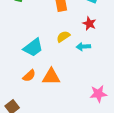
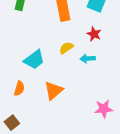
orange semicircle: (29, 76) -> (19, 88), moved, turned -32
orange triangle: (51, 77) -> (53, 91), turned -42

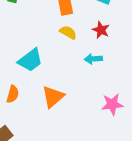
yellow semicircle: (66, 48) -> (68, 32), moved, turned 64
pink star: (104, 109) -> (112, 104), moved

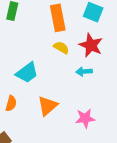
red star: (101, 30) -> (91, 45), size x1.5
pink star: (112, 104) -> (85, 118), moved

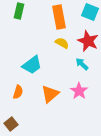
cyan arrow: (84, 72) -> (82, 64), turned 48
pink star: (85, 118) -> (79, 91), moved, turned -30

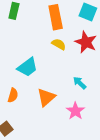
cyan arrow: (82, 64) -> (80, 83), moved
pink star: (79, 91) -> (75, 111), moved

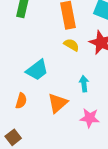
cyan arrow: (80, 83) -> (84, 84), moved, turned 40
pink star: (75, 111) -> (90, 118), turned -30

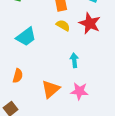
cyan trapezoid: (37, 70) -> (26, 37), moved
orange triangle: (58, 103) -> (51, 89), moved

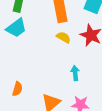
cyan trapezoid: (26, 37) -> (16, 28), moved

